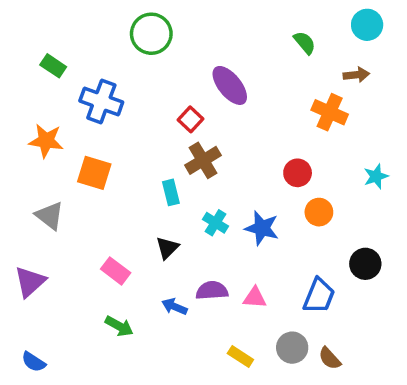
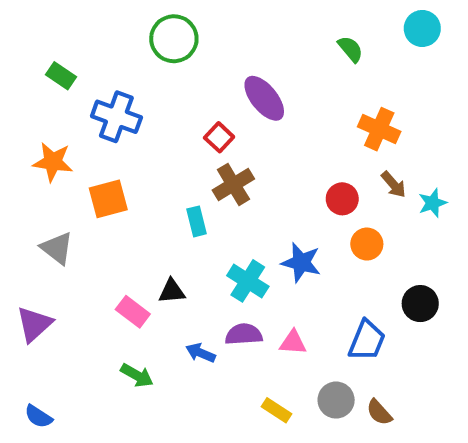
brown arrow: (356, 75) -> (394, 184), moved, turned 55
orange square: (94, 173) -> (108, 199), turned -32
cyan cross: (215, 223) -> (248, 281), moved, size x1.4
black triangle: (167, 248) -> (172, 291), moved, turned 40

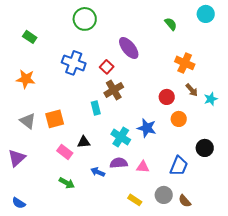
blue cross: (116, 117) -> (74, 63), moved
orange square: (108, 199) -> (55, 119), moved

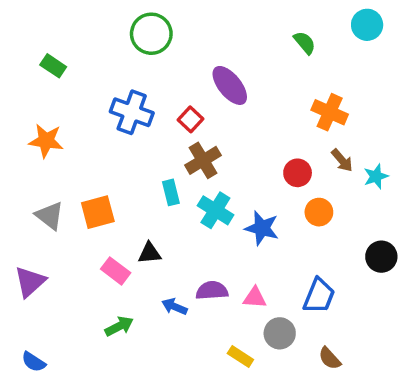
cyan cross: (121, 137) -> (215, 210), moved
black circle: (205, 148) -> (381, 257), moved
green arrow: (67, 183) -> (119, 326), turned -56
gray circle: (164, 195) -> (280, 333), moved

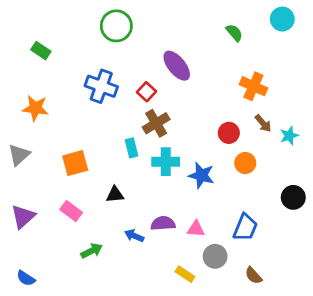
cyan cross: (215, 210) -> (166, 162), turned -32
gray triangle: (50, 216) -> (19, 155), moved, turned 40
pink rectangle: (116, 271) -> (71, 211), moved

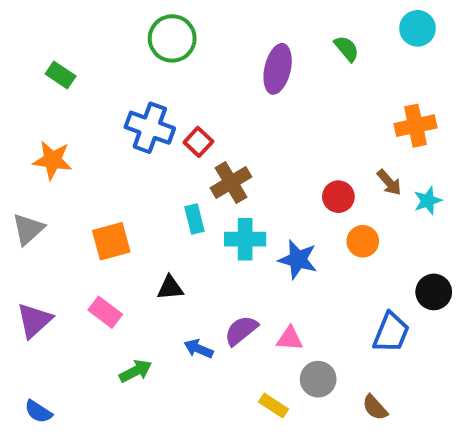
purple ellipse: (177, 66) -> (278, 69), moved, turned 52
orange cross: (253, 86) -> (415, 126), moved, turned -36
red square: (147, 92) -> (198, 142), moved
purple semicircle: (163, 223) -> (241, 330), turned -35
blue trapezoid: (245, 228) -> (391, 333), moved

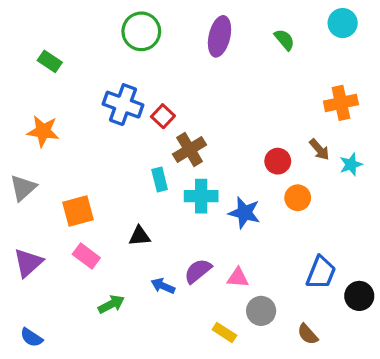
purple ellipse: (278, 69) -> (219, 36), moved
orange square: (111, 241) -> (78, 211), moved
black circle: (434, 292) -> (359, 296), moved

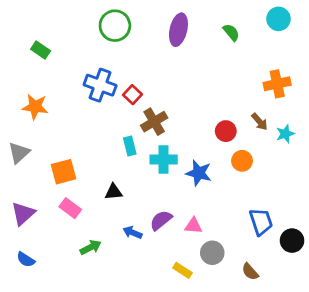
blue trapezoid: (321, 273) -> (261, 222), turned -40
blue semicircle: (31, 338) -> (26, 260), moved

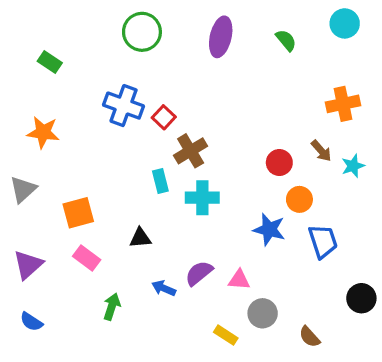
blue star: (199, 173) -> (269, 230), moved
blue trapezoid: (261, 222) -> (323, 241), moved
green arrow: (91, 247) -> (112, 307), turned -45

